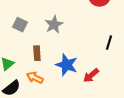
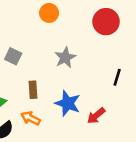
gray star: (54, 25) -> (65, 58), moved

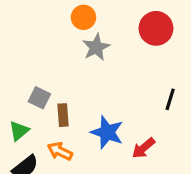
gray square: (13, 56) -> (39, 98), moved
gray star: (65, 58) -> (96, 47), moved

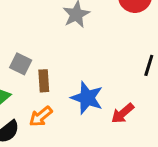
orange arrow: (60, 151) -> (41, 116), turned -65

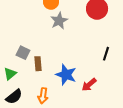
orange arrow: (41, 116) -> (43, 96), moved, turned -42

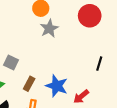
brown rectangle: (38, 64) -> (29, 84), moved, turned 32

